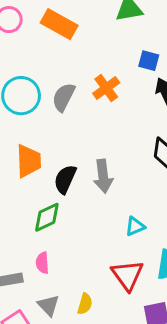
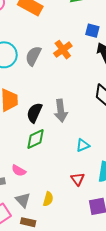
green diamond: (47, 217) -> (35, 139), moved
pink semicircle: (42, 263) -> (19, 171), turned -56
red triangle: (127, 275) -> (78, 179), size x0.6

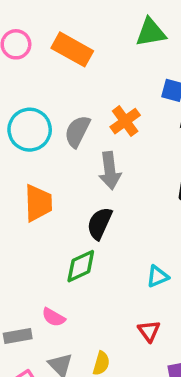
gray arrow: (61, 111) -> (110, 171), moved
black semicircle: (34, 113) -> (100, 223), moved

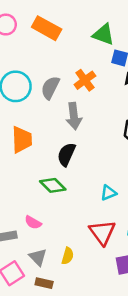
green triangle: (151, 32) -> (103, 34), moved, turned 30
green diamond: (81, 266) -> (53, 185), turned 70
red triangle: (149, 331) -> (102, 232), size x1.6

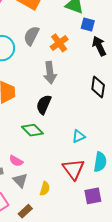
gray semicircle: (50, 88) -> (31, 36), moved
gray triangle: (38, 257) -> (20, 180), moved
brown rectangle: (44, 283) -> (25, 211), turned -56

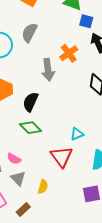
orange cross: (59, 43) -> (69, 53), moved
black semicircle: (44, 104) -> (30, 102), moved
red triangle: (73, 169) -> (62, 157), moved

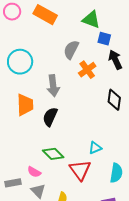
gray semicircle: (29, 33) -> (71, 50), moved
gray arrow: (48, 70) -> (53, 86), moved
green diamond: (30, 128) -> (53, 154), moved

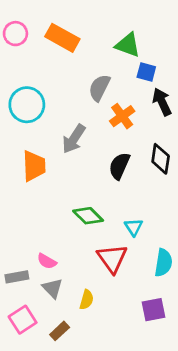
gray arrow: (53, 86) -> (74, 139), turned 40
black semicircle: (50, 117) -> (119, 166), moved
cyan triangle: (95, 148) -> (134, 227), turned -40
green diamond: (53, 154) -> (88, 216), moved

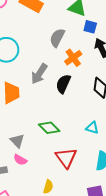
black semicircle: (119, 166) -> (63, 84), moved
cyan triangle: (134, 227) -> (92, 128), moved, turned -40
gray triangle: (52, 288) -> (17, 141), moved

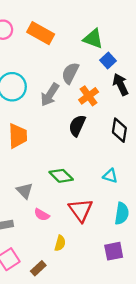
blue square: (90, 27) -> (108, 60), turned 32
gray arrow: (39, 74) -> (50, 95), moved
pink semicircle: (20, 160) -> (42, 215), moved

